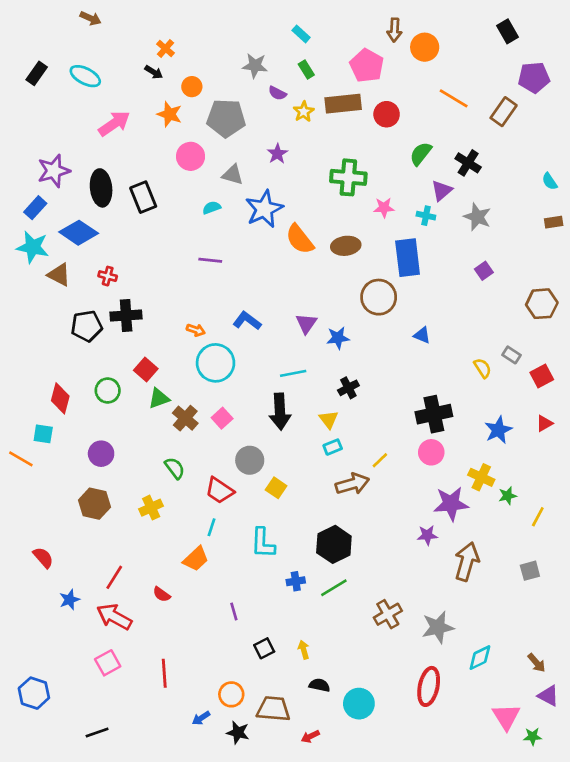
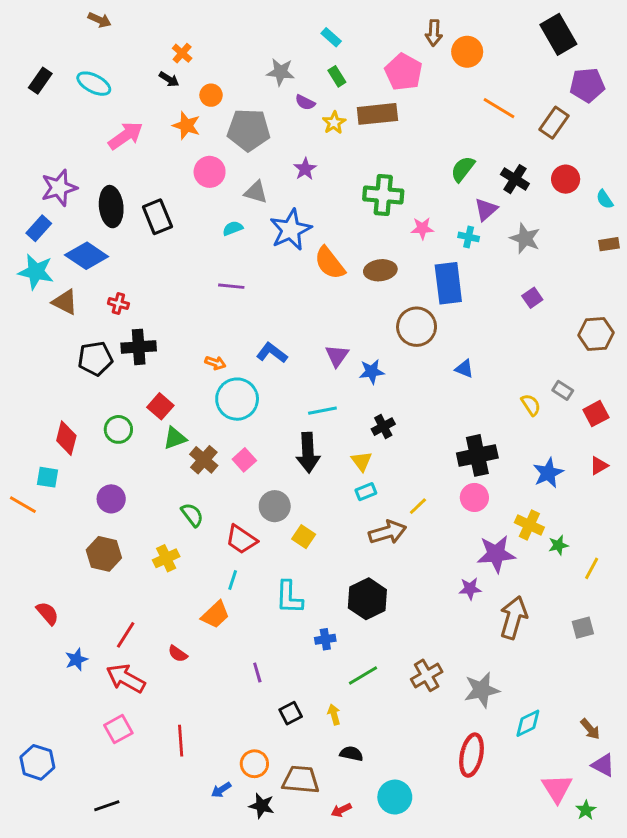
black rectangle: (508, 31) -> (558, 34), size x1.5
red circle: (387, 114) -> (566, 179), moved
green line: (334, 588) -> (363, 675), moved
cyan circle: (359, 704) -> (395, 797), moved
green star: (533, 736) -> (586, 810), turned -30

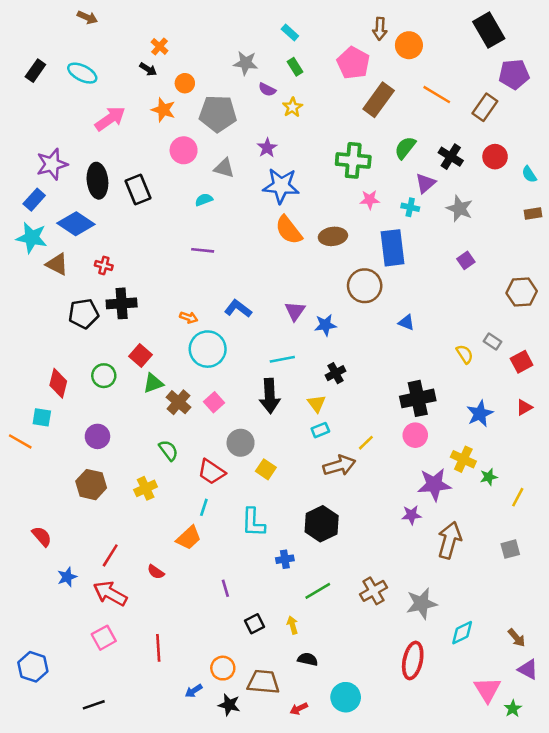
brown rectangle: (377, 114) -> (379, 100), moved, turned -48
green cross: (383, 195) -> (353, 160), moved
blue star: (291, 230) -> (281, 186), moved, turned 30

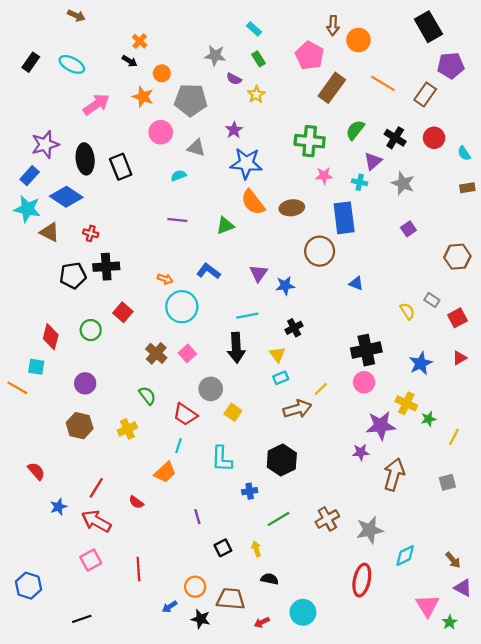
green triangle: (153, 383) -> (225, 226), moved

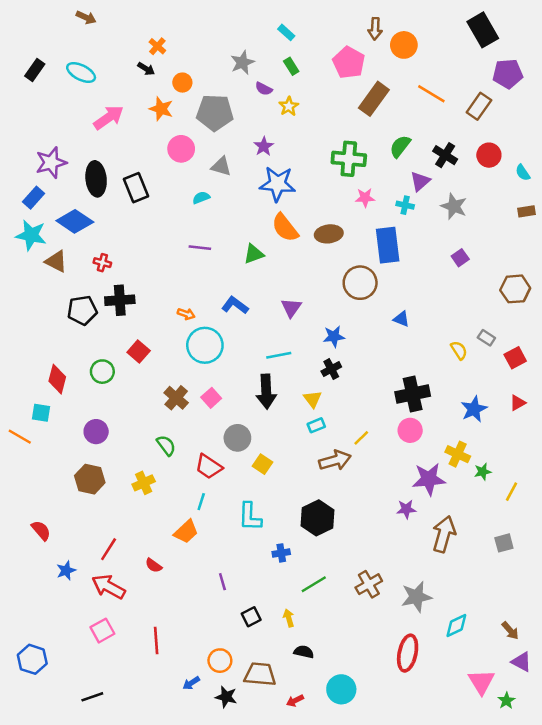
gray star: (215, 56) -> (242, 62), turned -30
blue star: (285, 286) -> (334, 337), moved

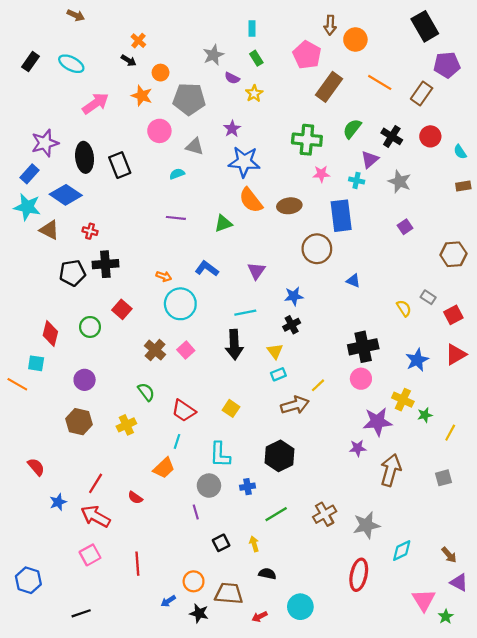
cyan rectangle: (286, 32) -> (252, 28), turned 48
red triangle: (518, 403) -> (456, 354), size x1.5
gray circle: (237, 438) -> (209, 486), moved

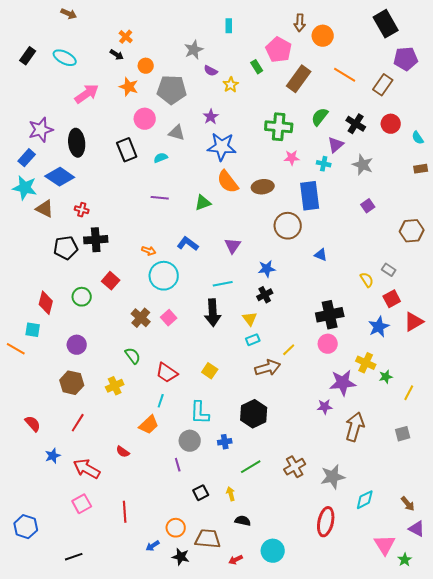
green rectangle: (256, 58) -> (257, 67), moved
black rectangle: (120, 165) -> (127, 150), moved
red square: (453, 315) -> (392, 299), moved
red line: (96, 483) -> (78, 423), moved

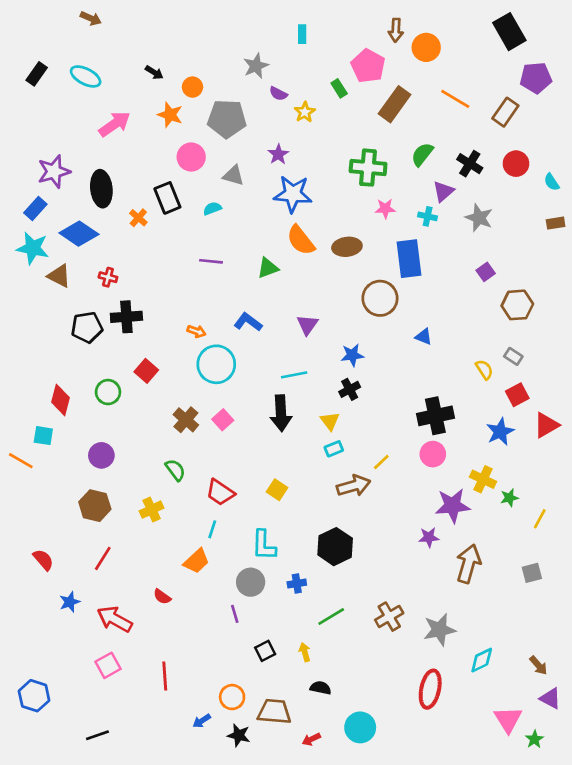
orange cross: (126, 37) -> (138, 218), moved
brown hexagon: (412, 231) -> (517, 305), moved

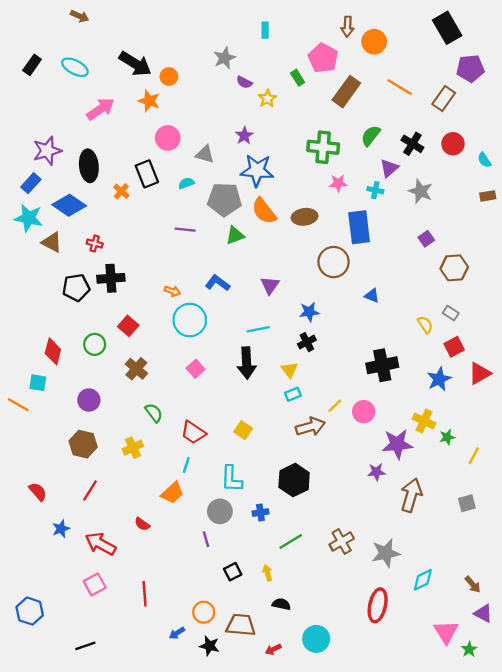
black arrow: (154, 72) -> (135, 64), size x2.0
gray pentagon: (227, 119) -> (225, 199), moved
brown cross: (186, 420) -> (136, 369), moved
pink circle: (433, 454) -> (364, 412), moved

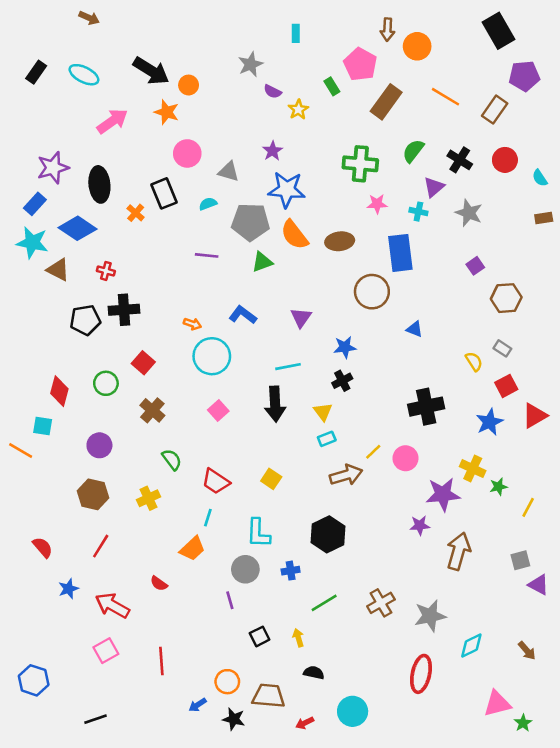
purple triangle: (483, 613) -> (539, 585), moved
pink triangle: (446, 632) -> (497, 704), turned 48

